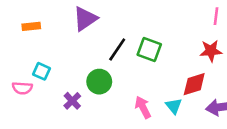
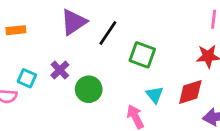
black line: (117, 50) -> (108, 33), moved
purple cross: (72, 101) -> (60, 70), moved
cyan triangle: (174, 106) -> (155, 95), moved

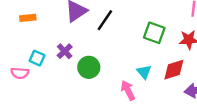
green square: (142, 55) -> (154, 33), moved

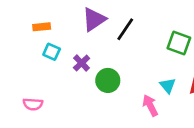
cyan square: (37, 58) -> (52, 52), moved
pink semicircle: (20, 73) -> (33, 104), moved

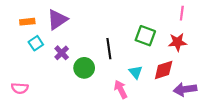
purple triangle: (94, 19) -> (57, 20), moved
black line: (125, 29) -> (109, 49), moved, turned -42
cyan square: (52, 52) -> (36, 43), turned 32

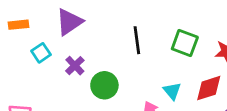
orange rectangle: (27, 22) -> (18, 25), moved
black line: (109, 49) -> (137, 40), moved

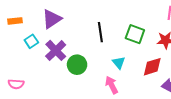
purple cross: (75, 66) -> (56, 50), size x1.5
cyan triangle: (172, 91) -> (119, 63), moved

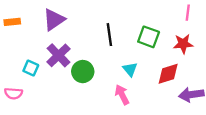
cyan square: (31, 41) -> (31, 68), moved, turned -32

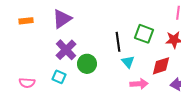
black line: (109, 35) -> (118, 42), moved
cyan square: (31, 68) -> (59, 77), moved
pink arrow: (122, 95) -> (139, 84), moved, turned 114

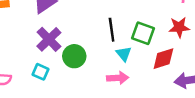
green square: (144, 34) -> (143, 33), moved
pink arrow: (139, 84) -> (118, 78), moved

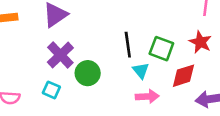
red star: (179, 27) -> (200, 42), turned 30
pink arrow: (118, 78) -> (147, 96), moved

